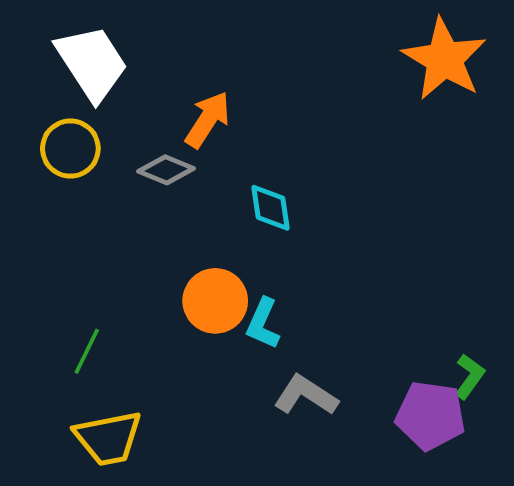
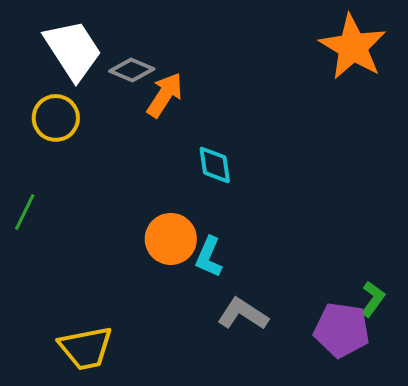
gray diamond: (166, 170) -> (132, 70), moved
green line: (87, 351) -> (25, 212), moved

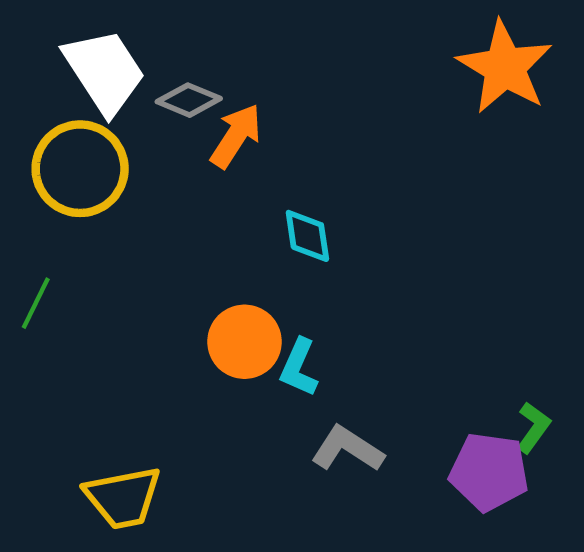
yellow circle: (56, 118) -> (80, 169), size x1.4

